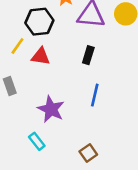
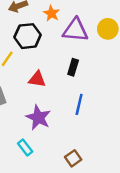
red triangle: (41, 56) -> (37, 79), moved

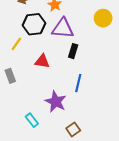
purple triangle: (75, 30) -> (63, 28), moved
purple star: (38, 118) -> (56, 102), moved

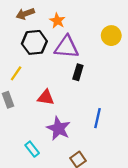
yellow line: (16, 44) -> (16, 73), moved
red triangle: (42, 61) -> (46, 97), moved
blue line: (78, 83) -> (97, 118), moved

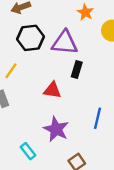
orange star: (57, 21) -> (85, 12), moved
red triangle: (46, 97) -> (52, 90), moved

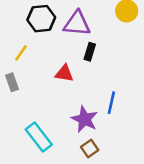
purple star: (56, 129) -> (85, 119), moved
cyan rectangle: (28, 151) -> (39, 137), size x1.6

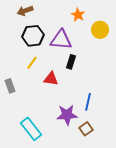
yellow line: (21, 53) -> (32, 63), moved
purple star: (85, 119) -> (67, 115), turned -30
brown square: (90, 148) -> (86, 129), moved

